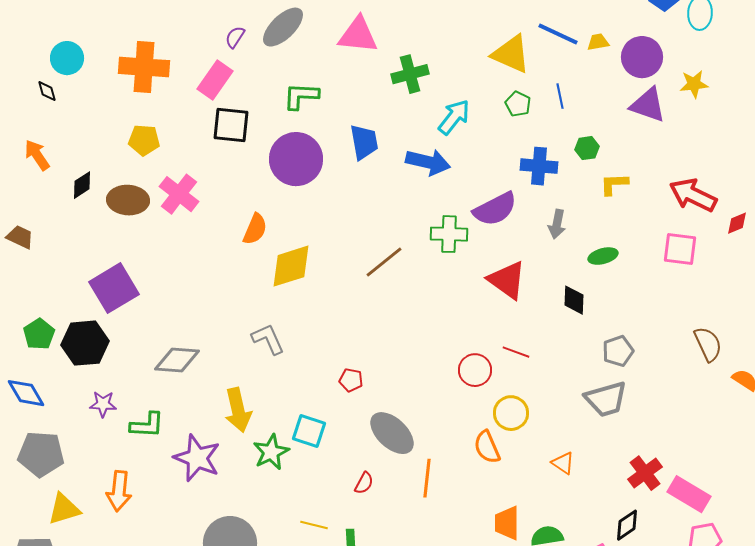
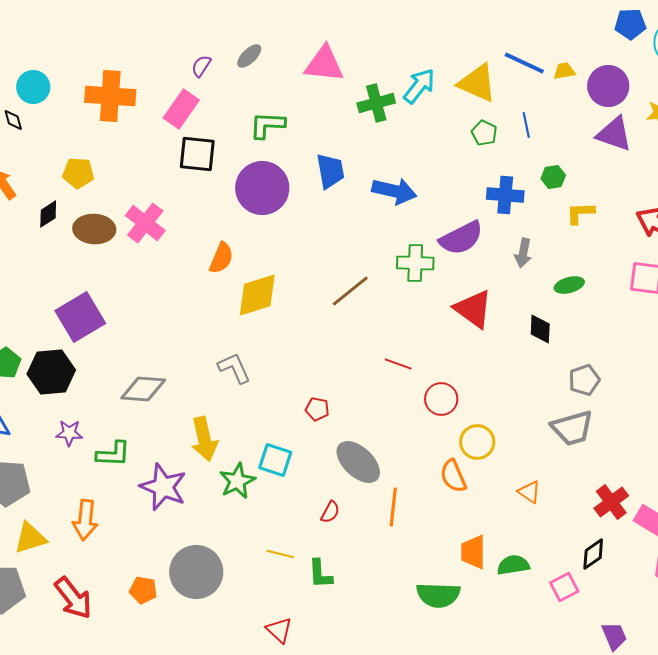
gray ellipse: (283, 27) -> (249, 56), size x0.6
cyan arrow: (454, 117) -> (419, 86), moved
yellow pentagon: (144, 140) -> (78, 173), moved
red line: (516, 352) -> (398, 364), moved

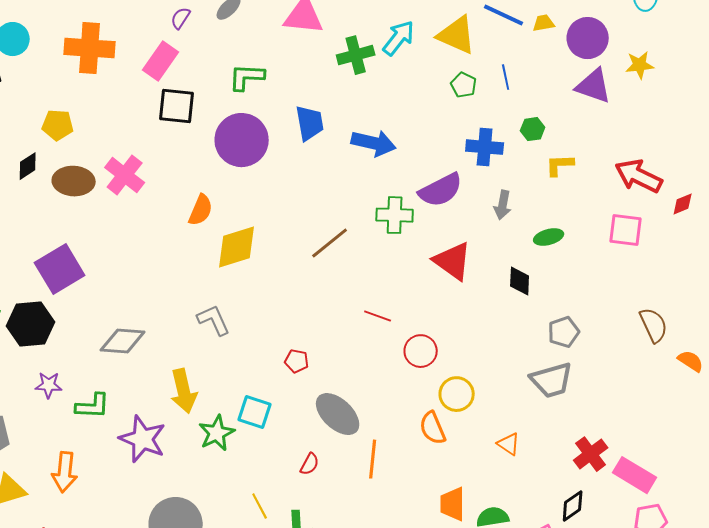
yellow line: (280, 554) -> (260, 506), turned 48

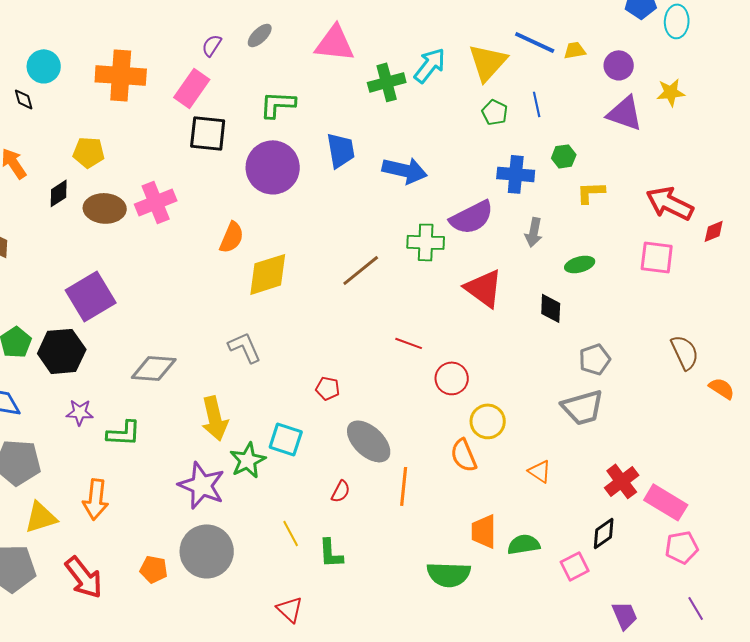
yellow triangle: (457, 35) -> (488, 62), turned 48
purple circle: (588, 38) -> (619, 65), size x0.7
pink cross: (125, 175) -> (156, 202), turned 30
purple star: (143, 439) -> (202, 485), moved

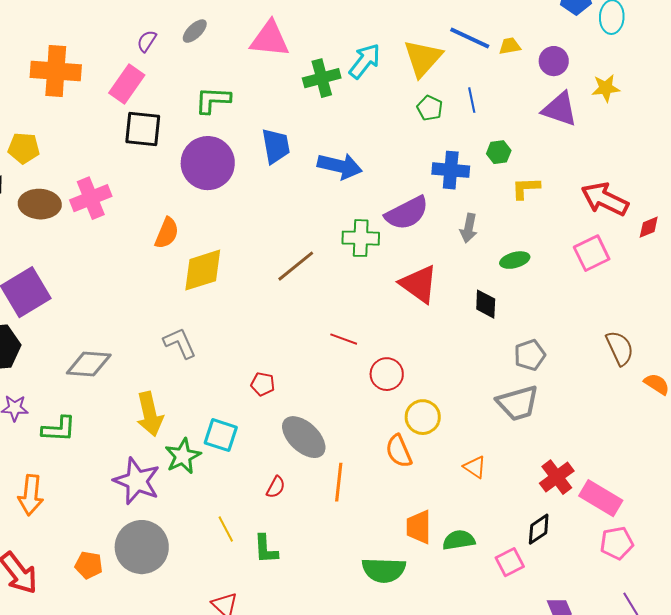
pink square: (657, 257) -> (592, 253), turned -33

